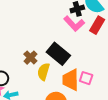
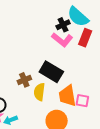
brown cross: (30, 58) -> (24, 80), turned 32
pink square: (86, 78) -> (82, 101), moved

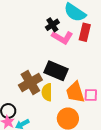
black cross: (63, 25) -> (52, 25), moved
brown cross: (24, 80) -> (30, 83), size x1.6

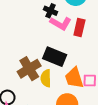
black cross: (52, 25) -> (51, 11), turned -32
red rectangle: (85, 32) -> (79, 27), moved

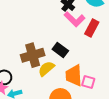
black rectangle: (55, 57) -> (60, 50), size x0.7
yellow semicircle: (46, 78) -> (46, 69), turned 36

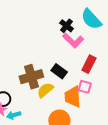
red rectangle: (92, 28) -> (89, 64), moved
pink square: (88, 82) -> (85, 87), moved

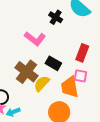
pink L-shape: (73, 40) -> (35, 39), moved
brown cross: (31, 77) -> (27, 72), turned -30

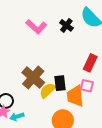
pink L-shape: (35, 39) -> (36, 27), moved
black rectangle: (53, 63) -> (60, 83), moved, turned 49

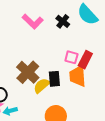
pink square: (87, 86) -> (71, 57), moved
orange trapezoid: (75, 96) -> (78, 76), moved

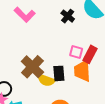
pink L-shape: (33, 22) -> (25, 15), moved
yellow semicircle: (42, 86) -> (46, 80), turned -120

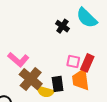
pink L-shape: (25, 15) -> (18, 60), moved

